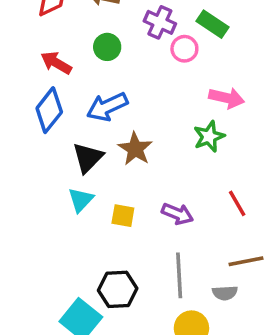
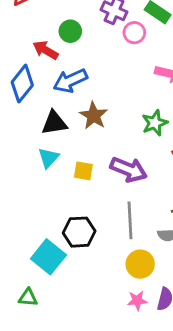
red arrow: (56, 63) -> (46, 50), moved
green star: (209, 137) -> (155, 123), moved
black triangle: (88, 158) -> (54, 123), turned 36
purple arrow: (177, 214) -> (129, 169), size x1.4

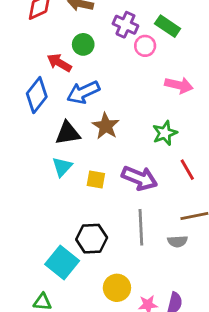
yellow circle: (140, 264) -> (117, 288), moved

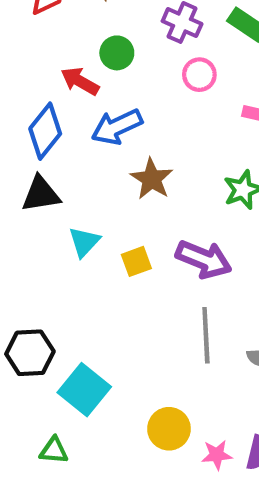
pink circle: (145, 46) -> (199, 75), moved
black triangle: (68, 133) -> (41, 194), moved
yellow square: (96, 179) -> (136, 261), turned -30
black hexagon: (92, 239) -> (30, 353), moved

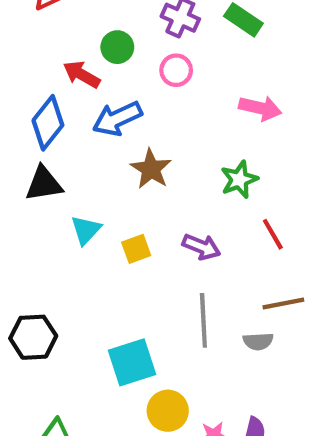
pink circle: (199, 75) -> (176, 70), moved
purple arrow: (204, 259) -> (201, 247), size x0.7
cyan square: (84, 390) -> (132, 362), moved, turned 33

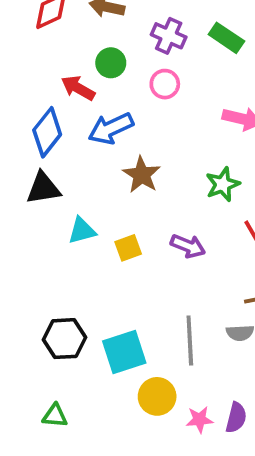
cyan triangle: (86, 230) -> (82, 231), turned 32
gray line: (203, 320) -> (190, 340), moved
black hexagon: (33, 337) -> (65, 339), moved

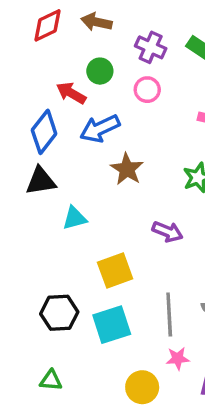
yellow square: (128, 248) -> (115, 271), moved, size x1.5
yellow circle: (157, 396) -> (142, 387), moved
pink star: (199, 420) -> (178, 358), moved

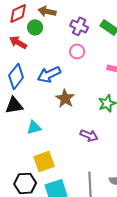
green circle: (100, 71) -> (35, 27), moved
red arrow: (71, 93) -> (18, 42), moved
yellow square: (115, 271) -> (44, 161), moved

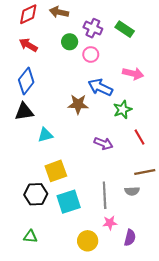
green circle: (35, 27) -> (70, 42), moved
blue arrow: (49, 74) -> (100, 87), moved, turned 50
brown star: (65, 98) -> (78, 104), turned -30

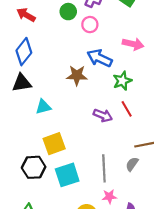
red line: (139, 137) -> (127, 109), moved
gray semicircle: (132, 191) -> (132, 164), turned 128

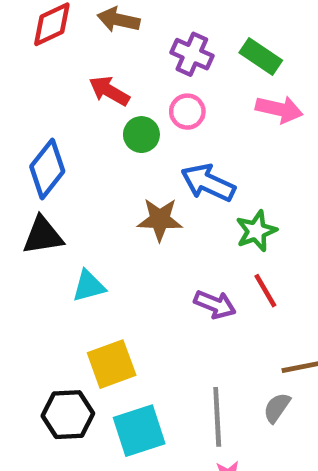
green circle: (68, 12) -> (141, 135), moved
red arrow: (26, 15) -> (109, 91), moved
pink arrow: (133, 44) -> (279, 109), moved

